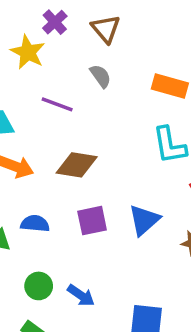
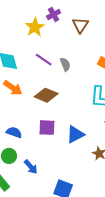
gray semicircle: (100, 76) -> (65, 64), moved
blue semicircle: (35, 224) -> (14, 132), moved

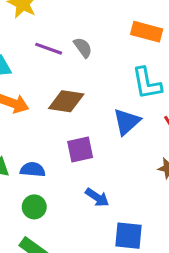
blue triangle: (75, 134) -> (127, 122), moved
blue arrow: (31, 167) -> (97, 197), moved

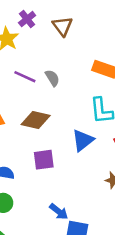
blue arrow: (97, 197) -> (59, 212), moved

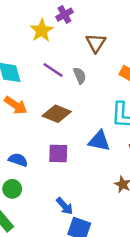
brown triangle: (62, 26) -> (96, 43), moved
blue triangle: (83, 140) -> (99, 141), turned 40

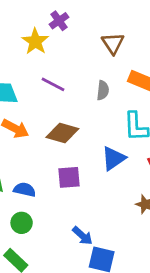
brown triangle: (96, 43) -> (113, 43), moved
gray semicircle: (80, 76) -> (103, 90), moved, turned 35
blue triangle: (99, 141) -> (113, 158), turned -40

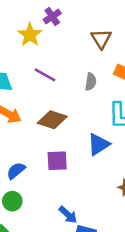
blue semicircle: (25, 190) -> (16, 171), turned -54

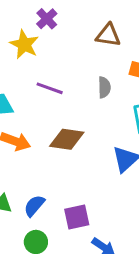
brown triangle: (101, 39) -> (108, 35), turned -40
purple square: (57, 161) -> (77, 217), moved

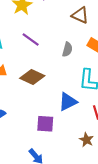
purple square: (77, 217) -> (45, 124), moved

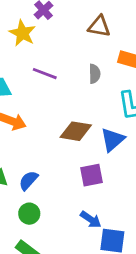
brown diamond: (32, 77) -> (76, 131), moved

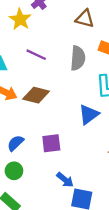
gray semicircle: (95, 74) -> (78, 58), size x1.5
brown diamond: (76, 131) -> (36, 95), moved
purple square: (92, 175) -> (51, 143), moved

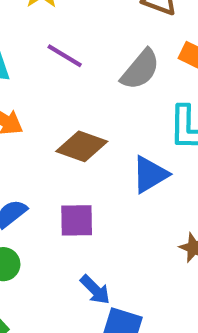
gray semicircle: (78, 58) -> (140, 70), turned 30
brown diamond: (36, 95) -> (82, 146), moved

